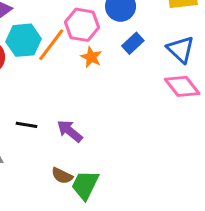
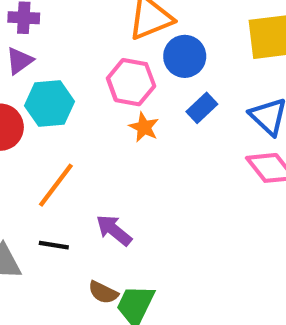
orange line: (51, 45) -> (56, 185), moved
black line: (27, 125) -> (54, 245), moved

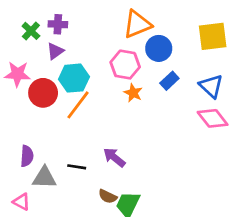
orange line: (56, 185) -> (78, 105), moved

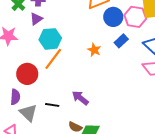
pink hexagon: (125, 65) -> (135, 17), moved
red circle: (43, 93) -> (27, 74), moved
gray triangle: (44, 178) -> (28, 113), turned 42

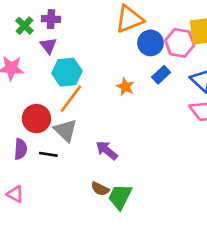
purple triangle: (36, 19) -> (48, 46), turned -32
black line: (52, 105) -> (48, 154), moved
gray triangle: (28, 113) -> (66, 130), moved

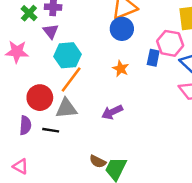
blue circle: (151, 43) -> (122, 29), moved
pink hexagon: (180, 43) -> (170, 43), moved
blue rectangle: (161, 75) -> (153, 58), turned -35
gray triangle: (66, 130) -> (66, 108), turned -50
purple arrow: (107, 150) -> (112, 112), moved, turned -65

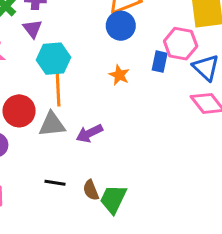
orange line: (71, 79) -> (58, 88), turned -40
purple arrow: (112, 112) -> (89, 133), moved
black line: (51, 130) -> (55, 183), moved
brown semicircle: (98, 162) -> (91, 190), turned 42

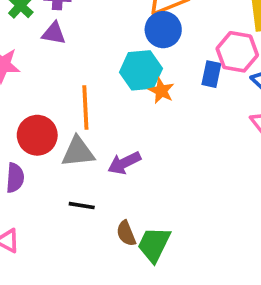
purple triangle: (33, 29) -> (54, 33), turned -42
cyan hexagon: (53, 59) -> (141, 70), moved
black line: (55, 183) -> (82, 206), moved

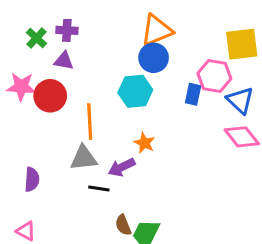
orange star: (161, 91) -> (144, 143), moved
red circle: (37, 135) -> (50, 96), moved
black line: (82, 206) -> (99, 189), moved

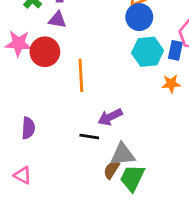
cyan hexagon: (135, 91) -> (148, 52), moved
orange star: (144, 143) -> (171, 84), moved, turned -30
gray triangle: (84, 158) -> (123, 154), moved
brown semicircle: (123, 225) -> (111, 170), turned 54

